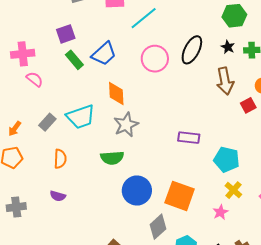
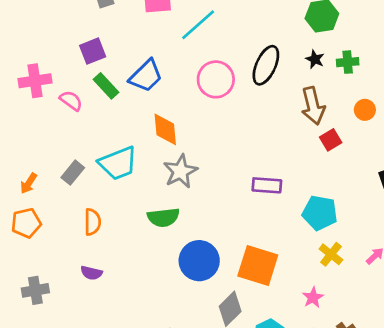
pink semicircle: (34, 79) -> (71, 101), moved
red square: (248, 105) -> (331, 140), moved
pink star: (220, 212) -> (313, 297), moved

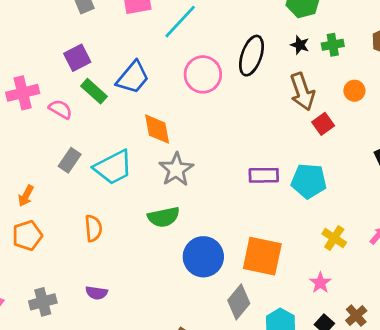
gray rectangle: (73, 173) -> (70, 160), moved
cyan pentagon: (320, 213) -> (309, 181), moved
purple semicircle: (91, 273) -> (97, 293), moved

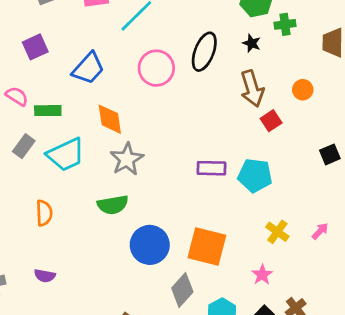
green cross: (333, 45) -> (285, 24), moved
green rectangle: (94, 91) -> (48, 111), moved, turned -45

